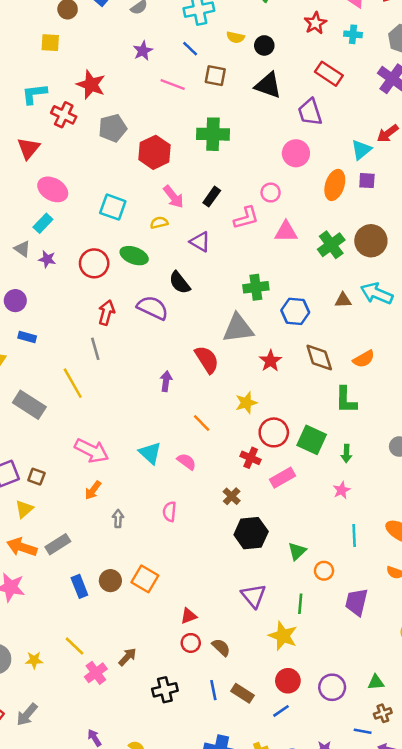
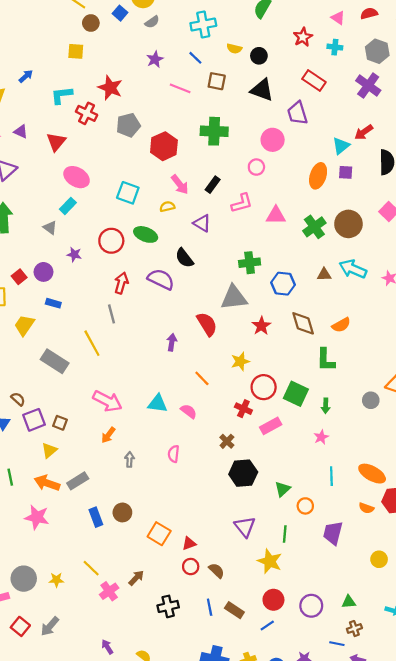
pink circle: (296, 153) -> (273, 140), moved
pink circle: (271, 193) -> (256, 167), moved
purple star: (47, 259) -> (74, 254), moved
cyan triangle: (150, 453) -> (158, 404), turned -36
orange square: (145, 579) -> (159, 534), moved

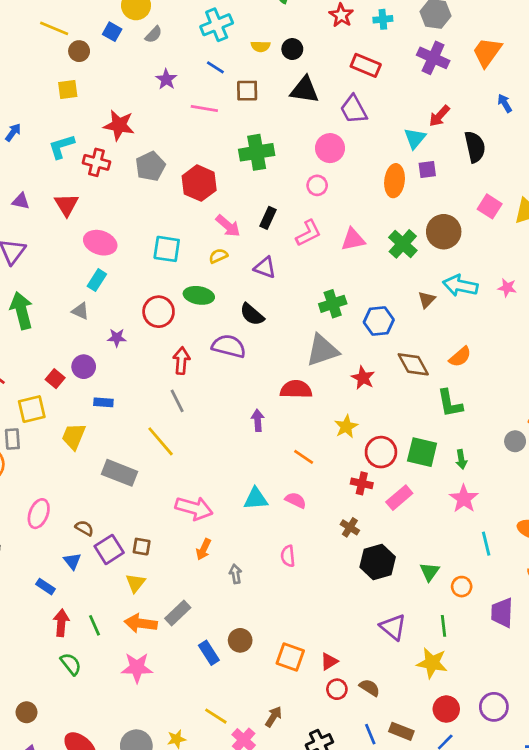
brown triangle: (324, 275) -> (427, 300), turned -32
red semicircle: (207, 324) -> (296, 389), turned -45
pink star: (321, 437) -> (464, 499), size x1.5

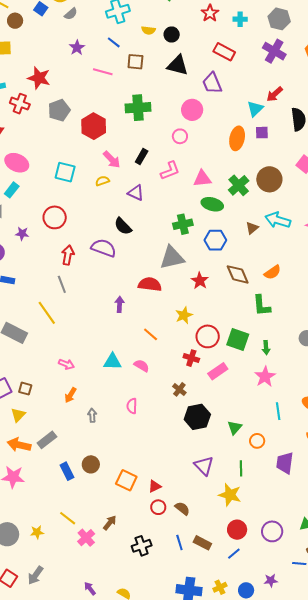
green ellipse: (199, 295) -> (212, 204), moved
pink arrow: (194, 508) -> (66, 364), size x0.6

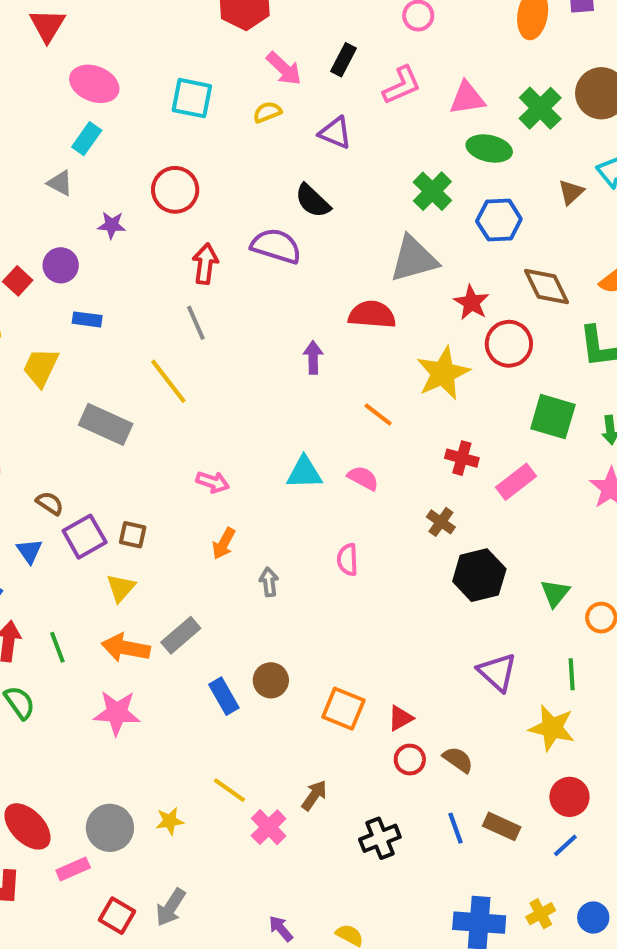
green cross: (183, 224) -> (432, 191), turned -30
yellow star: (184, 315) -> (443, 373), size x1.5
red circle: (208, 336) -> (509, 344), moved

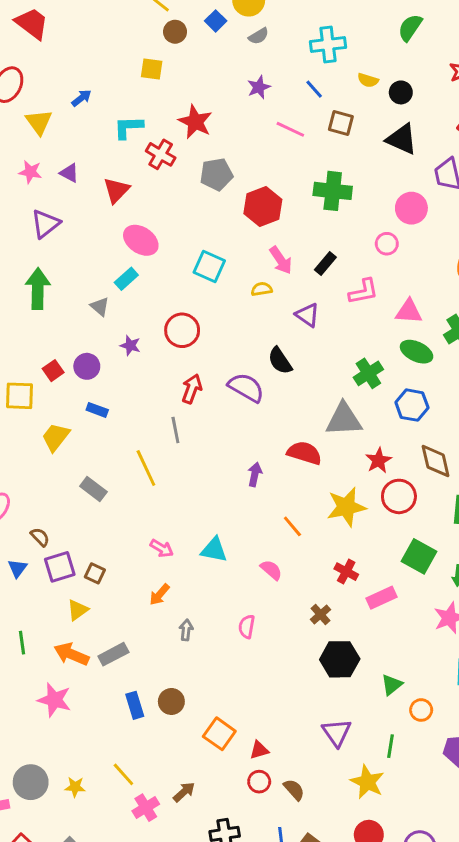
gray rectangle: (106, 424) -> (93, 489), size x0.7
cyan triangle: (304, 473) -> (214, 550), moved

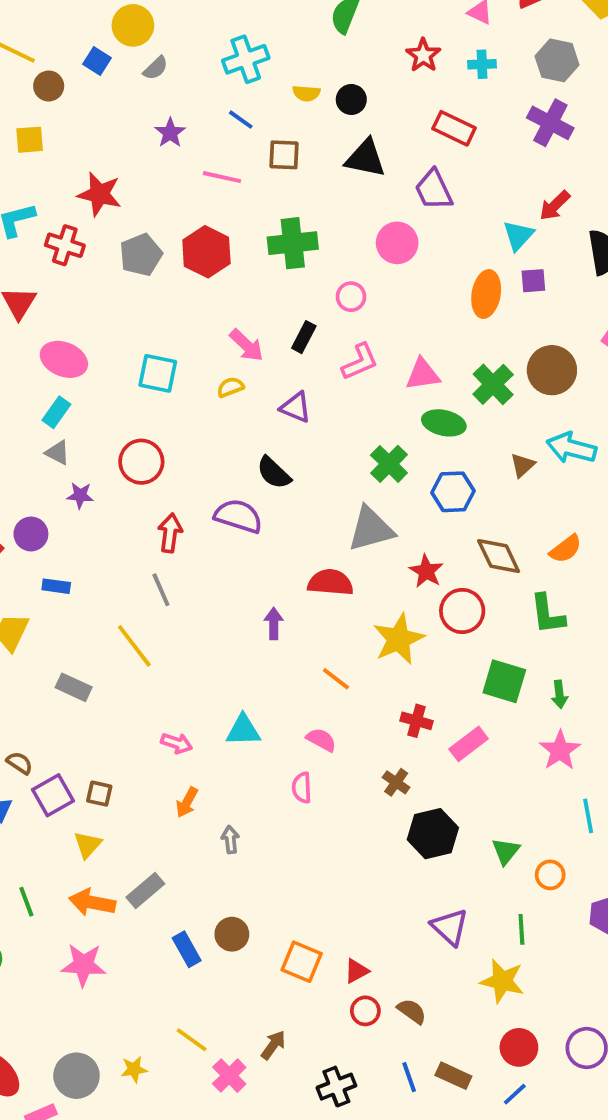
red hexagon: (263, 207) -> (206, 252), moved
pink circle: (387, 244) -> (351, 297), moved
gray triangle: (100, 307) -> (58, 453), moved
pink semicircle: (247, 627) -> (302, 788), moved

